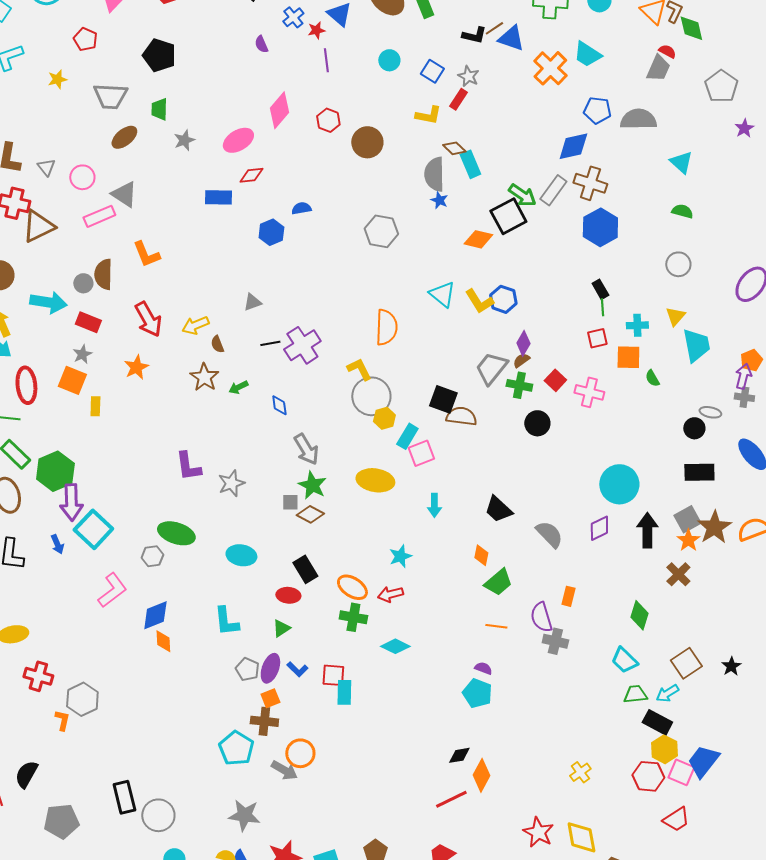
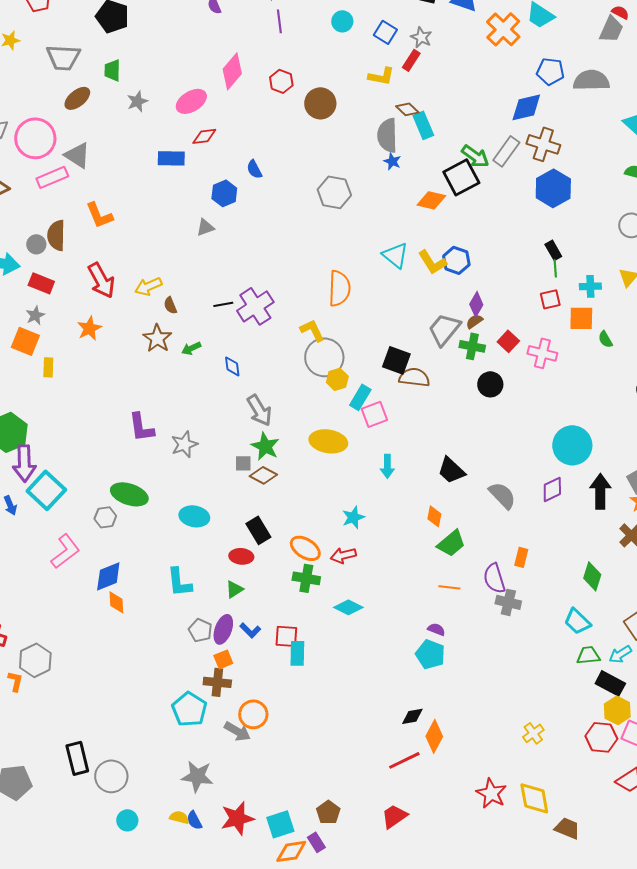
pink circle: (82, 177) -> (35, 138), size x1.6
blue semicircle: (301, 208) -> (254, 169), turned -108
gray triangle: (252, 302) -> (205, 227), moved

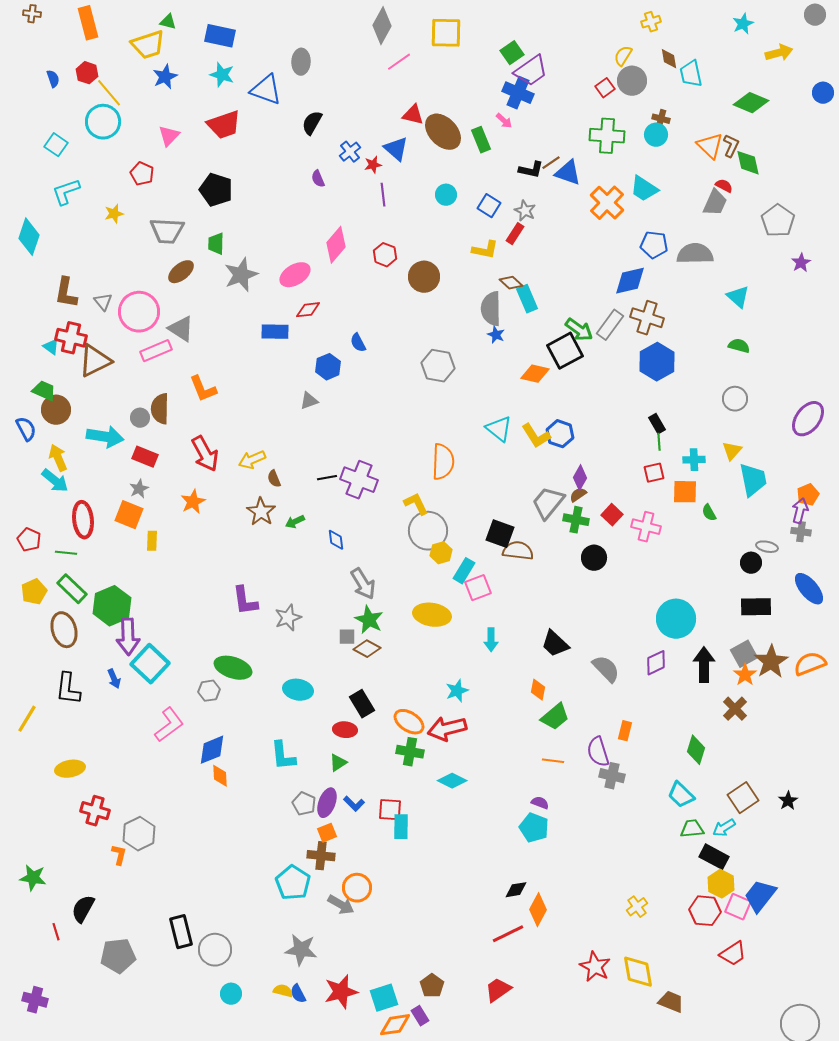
gray star: (137, 101) -> (241, 275), size x1.6
purple cross: (255, 306) -> (359, 480), turned -36
red arrow: (343, 555) -> (447, 729), size x1.5

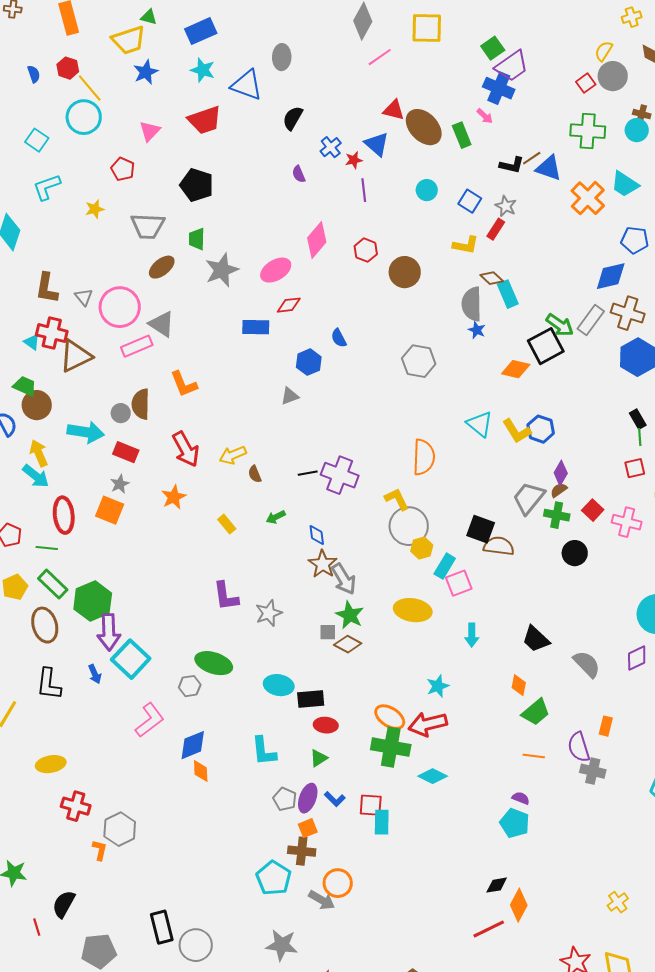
blue rectangle: (220, 36) -> (201, 31), turned -36
brown star: (261, 512) -> (323, 564), moved
yellow rectangle: (152, 541) -> (227, 524), moved, turned -42
black rectangle: (362, 704) -> (311, 699), moved, turned -64
green cross: (410, 752) -> (391, 747), size x1.4

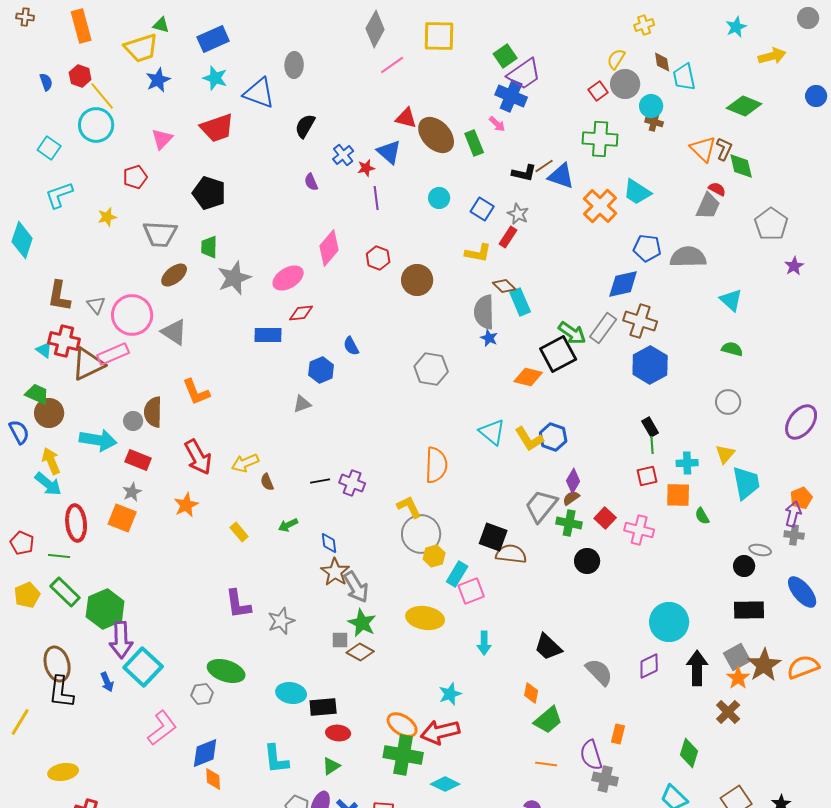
cyan circle: (637, 130) -> (651, 106), moved
red pentagon: (123, 169) -> (135, 177), turned 30
pink rectangle: (137, 346) -> (113, 354), moved
purple cross: (340, 475) -> (352, 483), size x0.7
brown ellipse: (45, 625) -> (57, 664), moved

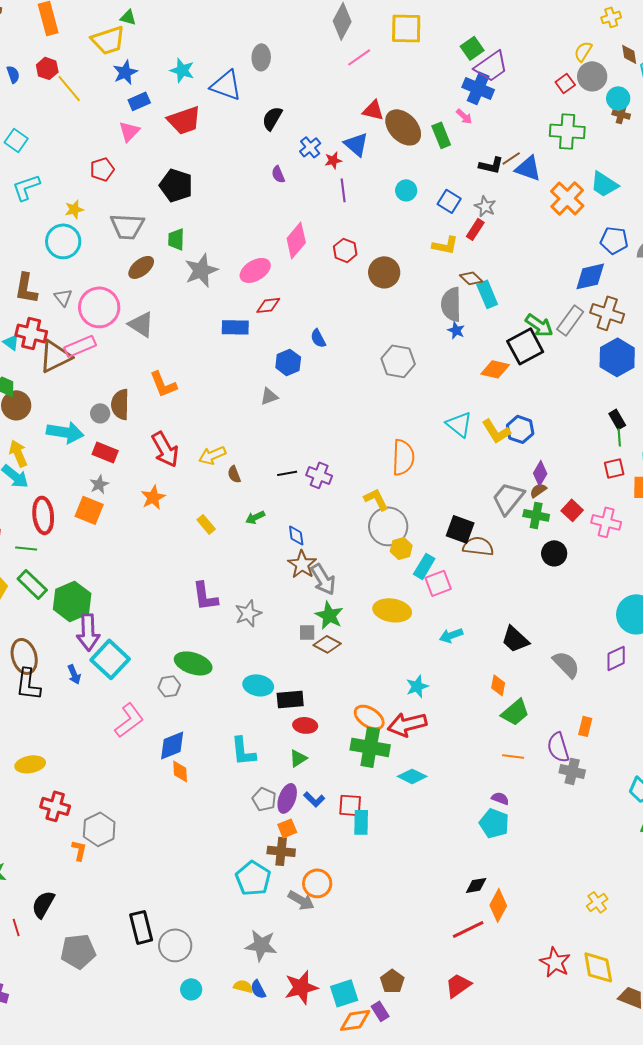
blue rectangle: (213, 39) -> (139, 101), moved, size x0.7
cyan circle: (96, 125) -> (63, 241), moved
cyan arrow: (484, 643) -> (451, 635), turned 70

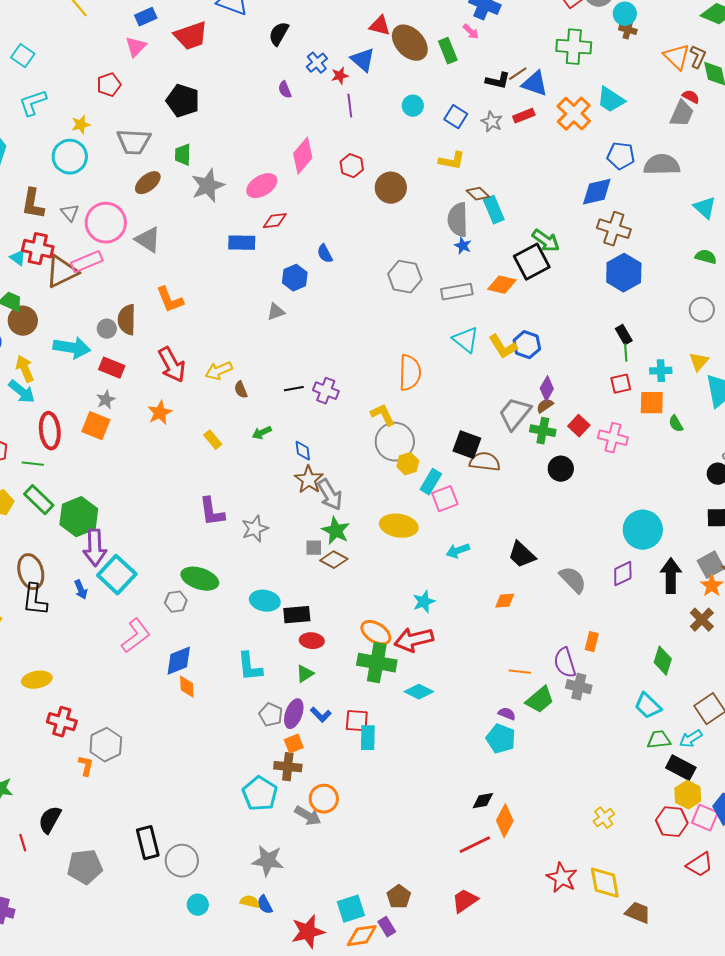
red rectangle: (475, 229) -> (524, 116), moved, turned 35
gray rectangle: (570, 320) -> (457, 292), moved, turned 44
orange diamond: (498, 685) -> (505, 601), turned 75
green trapezoid: (515, 712) -> (540, 700), moved
red star: (301, 987) -> (308, 932), moved

